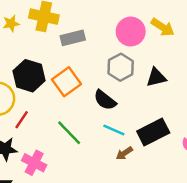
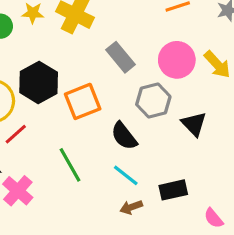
gray rectangle: (73, 38) -> (120, 57), moved, turned 50
black triangle: (156, 77) -> (194, 124), turned 45
black rectangle: (153, 132) -> (173, 190), size x0.7

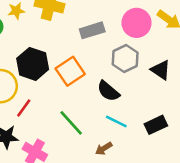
gray rectangle: (120, 57) -> (92, 30), turned -55
brown arrow: (131, 207) -> (104, 148), moved

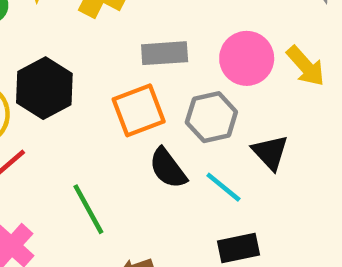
orange square: (70, 71) -> (139, 110), moved
cyan line: (116, 122) -> (223, 187), moved

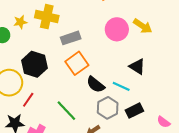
gray rectangle: (165, 53) -> (71, 38), moved
gray hexagon: (211, 117) -> (108, 108), moved

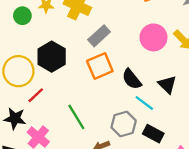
gray rectangle: (71, 38) -> (99, 36), turned -36
black semicircle: (96, 85) -> (132, 79), moved
black rectangle: (134, 111) -> (153, 134), turned 42

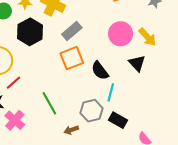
black hexagon: (52, 57) -> (30, 32), moved
black triangle: (167, 84) -> (137, 63), moved
cyan line: (144, 103) -> (111, 92), turned 66

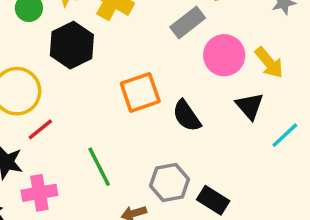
gray rectangle: (72, 31) -> (188, 22), moved
cyan line: (111, 92) -> (285, 135), moved, turned 30
pink cross: (15, 120) -> (39, 193), turned 36

